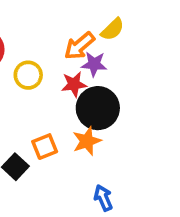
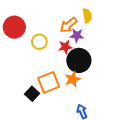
yellow semicircle: (112, 29) -> (87, 16), turned -56
orange square: (45, 147) -> (49, 82), size x1.5

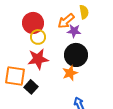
red circle: (14, 27) -> (33, 23), moved
red star: (65, 47) -> (38, 59), moved, size x1.5
orange square: (49, 82) -> (15, 76), moved, turned 30

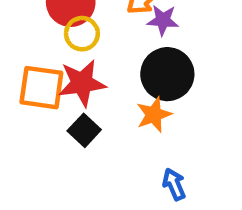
orange square: (15, 76) -> (41, 88), moved
black square: (31, 87) -> (84, 130), moved

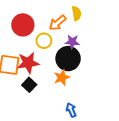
purple star: (163, 20) -> (72, 42), moved
yellow circle: (82, 34) -> (44, 41), moved

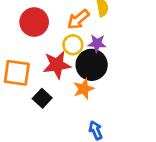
yellow circle: (44, 41) -> (73, 45), moved
red star: (28, 63) -> (57, 65), moved

